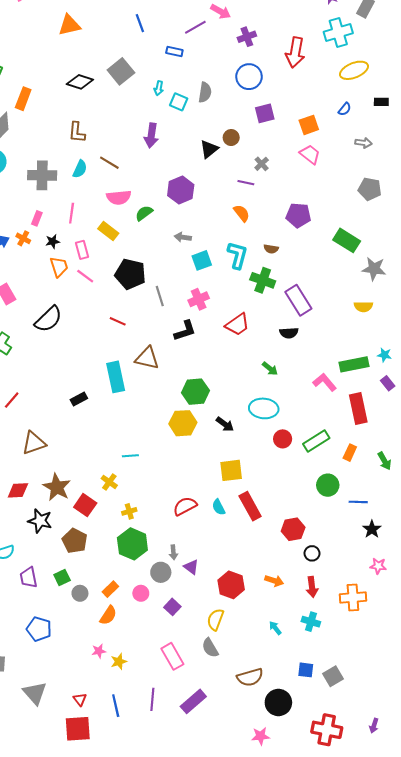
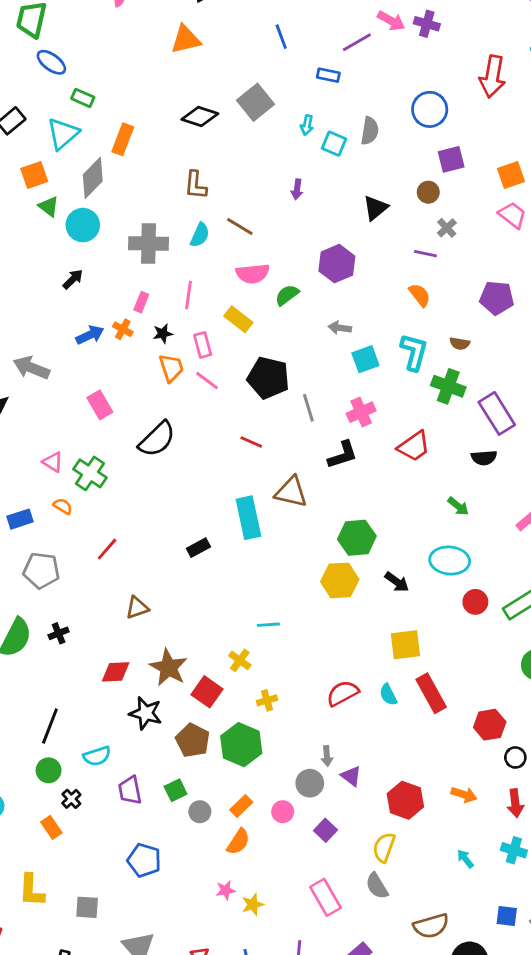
purple cross: (247, 37) -> (427, 24), moved, turned 36
purple arrow: (151, 135) -> (297, 189), size x0.6
brown circle: (231, 138) -> (428, 192), moved
brown triangle: (34, 443) -> (137, 608), size x0.7
green hexagon: (132, 544) -> (241, 745), moved

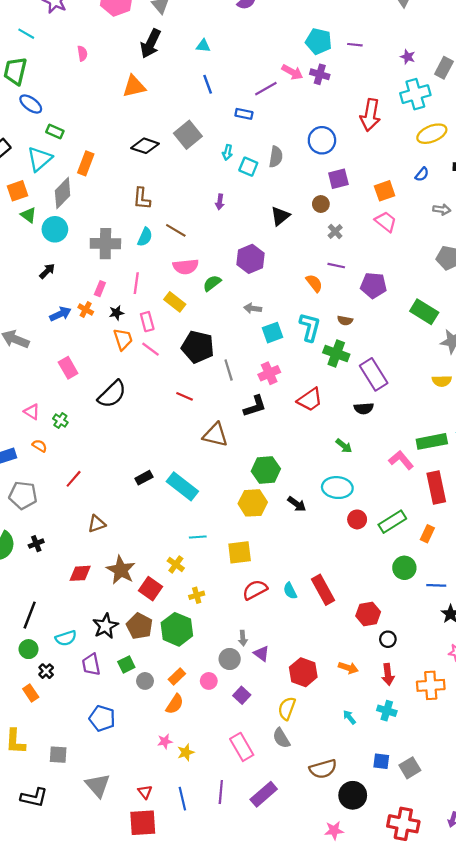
purple line: (425, 254) -> (336, 266), moved
green cross: (90, 473) -> (60, 421), size x0.6
cyan rectangle: (248, 518) -> (182, 486), moved, turned -40
yellow square: (405, 645) -> (240, 552), moved
black star: (146, 713) -> (105, 626), moved, turned 30

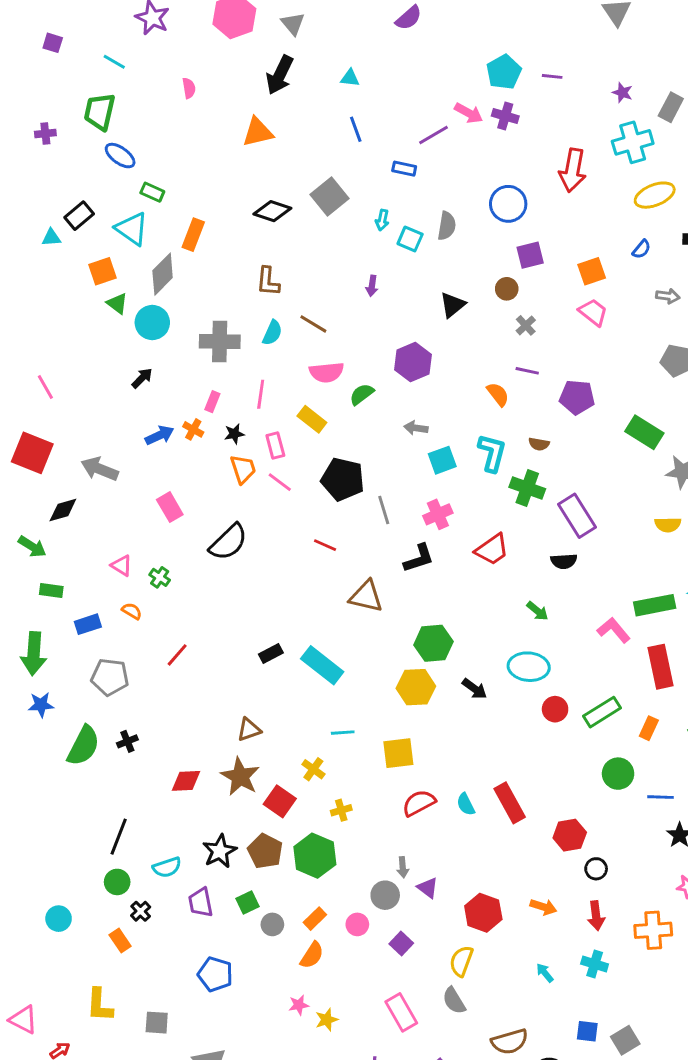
cyan pentagon: (319, 41) -> (504, 72), turned 30
cyan triangle: (39, 159) -> (132, 229), turned -44
brown triangle: (97, 524) -> (249, 730), moved

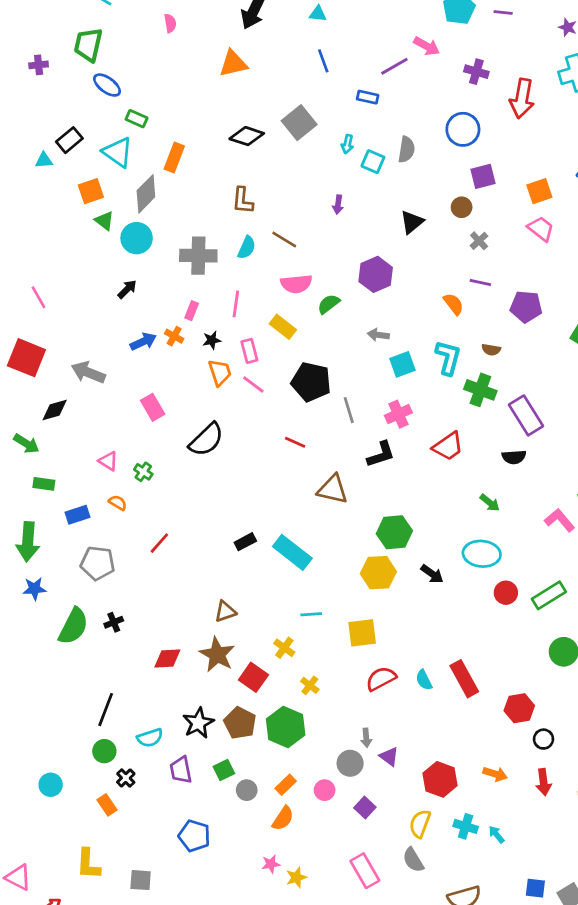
purple cross: (505, 116) -> (476, 72), moved
yellow cross: (341, 810) -> (310, 685), turned -36
cyan cross: (595, 964) -> (466, 826), moved

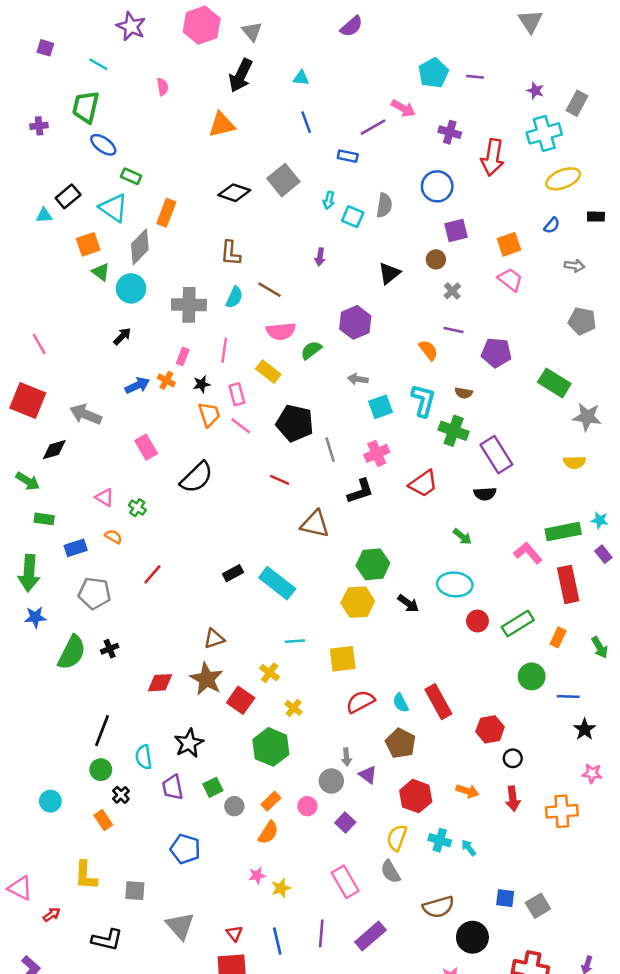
brown pentagon: (240, 723) -> (401, 743), moved
cyan semicircle: (150, 738) -> (144, 757), turned 100

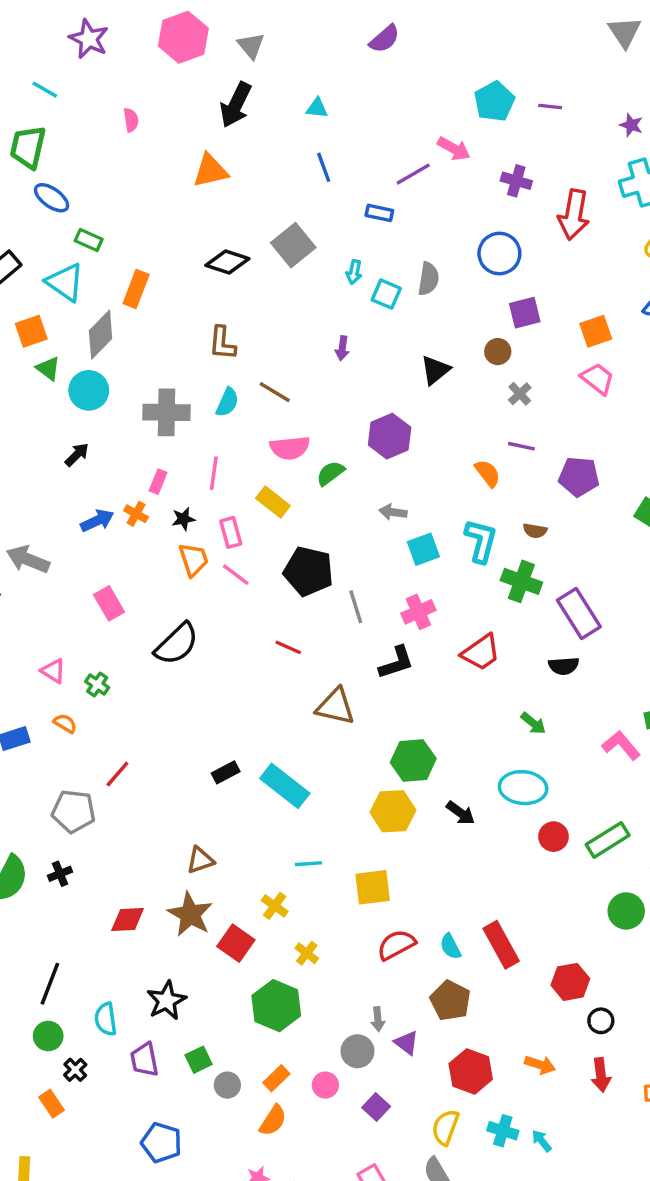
gray pentagon: (94, 593) -> (74, 811), moved

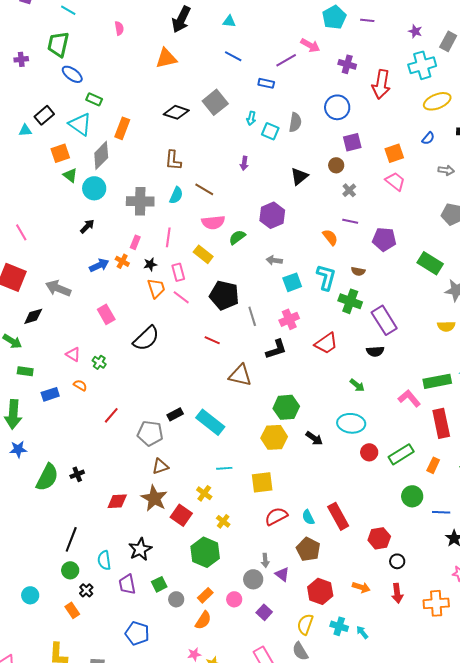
blue line: (324, 167) -> (233, 56), turned -42
gray pentagon: (74, 811) -> (150, 433), moved

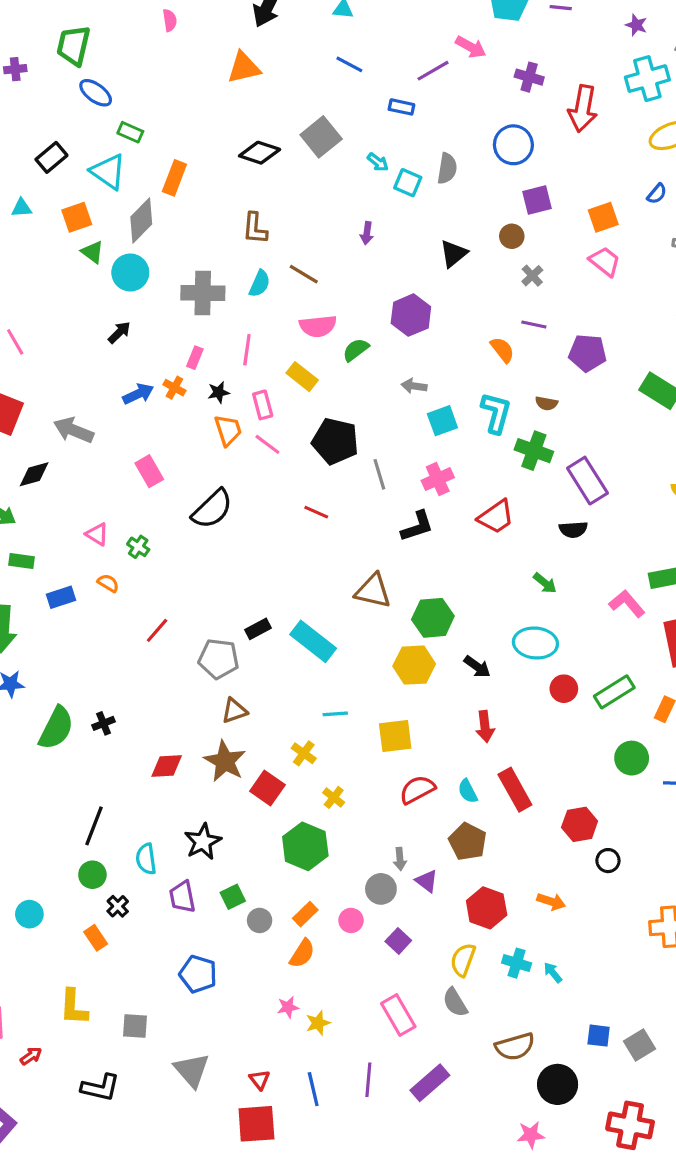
cyan arrow: (251, 118) -> (378, 162), turned -64
cyan triangle: (25, 130) -> (22, 208), moved
brown triangle: (240, 375) -> (373, 591), moved
red arrow: (397, 593) -> (485, 727), moved

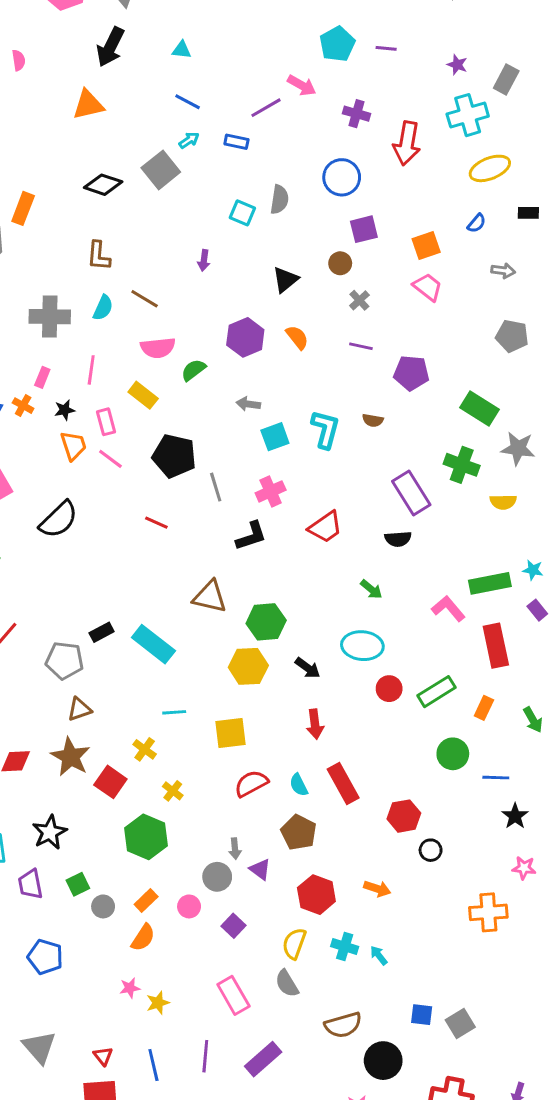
cyan arrow: (378, 162) -> (189, 140), moved, turned -72
orange semicircle: (502, 350) -> (297, 337), moved
green cross: (534, 451) -> (462, 465), moved

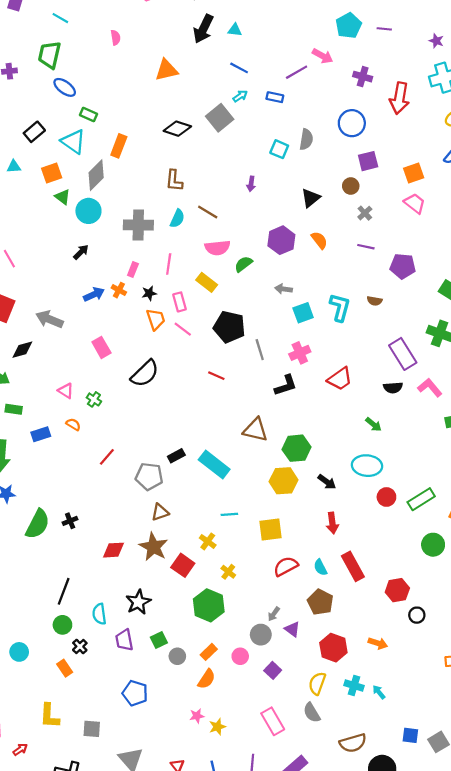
black arrow: (110, 47) -> (203, 29), moved
pink L-shape: (448, 609) -> (430, 388), moved
gray arrow: (235, 849) -> (274, 614), turned 40

